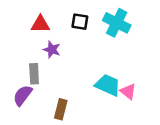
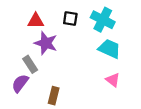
purple star: (52, 50) -> (46, 43), size x1.5
gray rectangle: (34, 74) -> (30, 64), turned -30
cyan trapezoid: (108, 85) -> (109, 49), moved

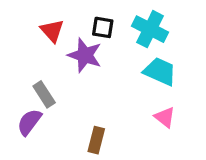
red triangle: (36, 21) -> (52, 31), turned 48
purple star: (46, 43) -> (85, 55), moved
brown rectangle: (54, 96) -> (96, 140), moved

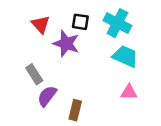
pink triangle: (165, 117) -> (129, 92), turned -36
purple semicircle: (29, 122) -> (47, 96), moved

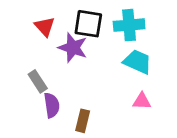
black square: (80, 22) -> (88, 24), size x1.5
cyan cross: (117, 23) -> (129, 25), turned -32
purple semicircle: (47, 96) -> (52, 105), turned 135

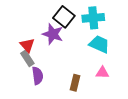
black square: (88, 24) -> (64, 17), turned 30
red triangle: (45, 27) -> (27, 45), moved
brown rectangle: (83, 121) -> (75, 83), moved

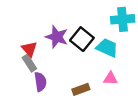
black square: (64, 17) -> (82, 39), moved
cyan cross: (93, 18) -> (123, 19), moved
brown rectangle: (75, 83) -> (81, 89), turned 56

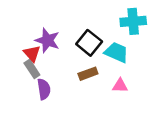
purple star: (57, 37) -> (47, 40), moved
brown rectangle: (81, 89) -> (88, 74), moved

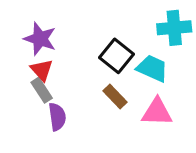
purple star: (47, 40) -> (40, 39), moved
brown rectangle: (88, 74) -> (115, 96), turned 66
pink triangle: (120, 86) -> (157, 112), size x1.5

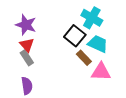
cyan cross: (174, 28) -> (92, 18), moved, turned 35
brown rectangle: (115, 96) -> (84, 58), moved
purple semicircle: (57, 117) -> (27, 86), moved

